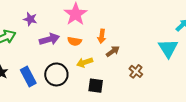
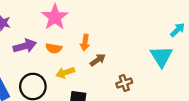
brown cross: (136, 71) -> (124, 83), turned 32

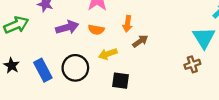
brown cross: (124, 83) -> (192, 64), moved

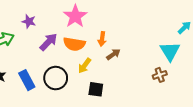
purple arrow: (67, 27) -> (48, 42), turned -30
orange semicircle: (96, 30) -> (74, 44), size x1.5
yellow arrow: (108, 54) -> (85, 66), turned -35

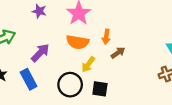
purple star: (29, 21) -> (39, 11), moved
purple arrow: (48, 42) -> (40, 53), moved
black circle: (56, 78) -> (70, 85), moved

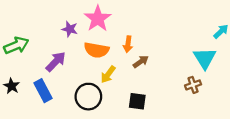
purple star: (39, 11) -> (70, 29), moved
black square: (100, 89) -> (137, 101), moved

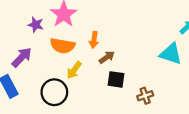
cyan triangle: (205, 58) -> (171, 54), turned -40
brown cross: (193, 85) -> (145, 96), moved
black square: (137, 101) -> (116, 79), moved

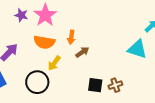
purple star: (36, 25) -> (21, 15), moved
black square: (116, 79) -> (95, 85), moved

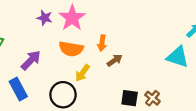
brown cross: (115, 85) -> (152, 98), turned -32

